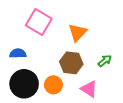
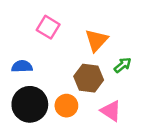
pink square: (39, 22) -> (48, 27), size x0.7
green arrow: (105, 61) -> (123, 65), moved

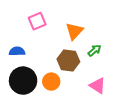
pink square: (48, 27) -> (37, 21), turned 36
pink triangle: (111, 111) -> (98, 86), moved

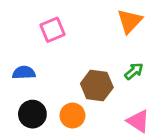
orange triangle: (74, 31) -> (130, 21), moved
black circle: (23, 81) -> (32, 114), size x0.7

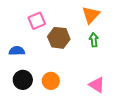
green arrow: (134, 71) -> (94, 40), moved, turned -56
brown hexagon: (97, 85) -> (59, 38), moved

